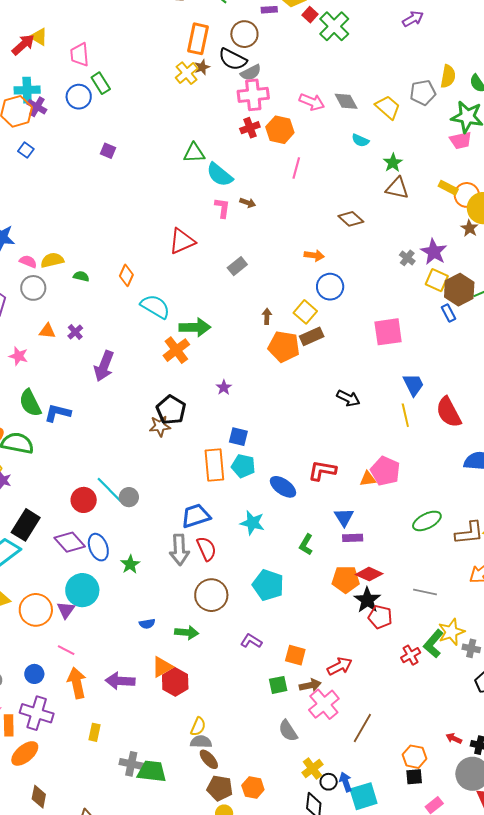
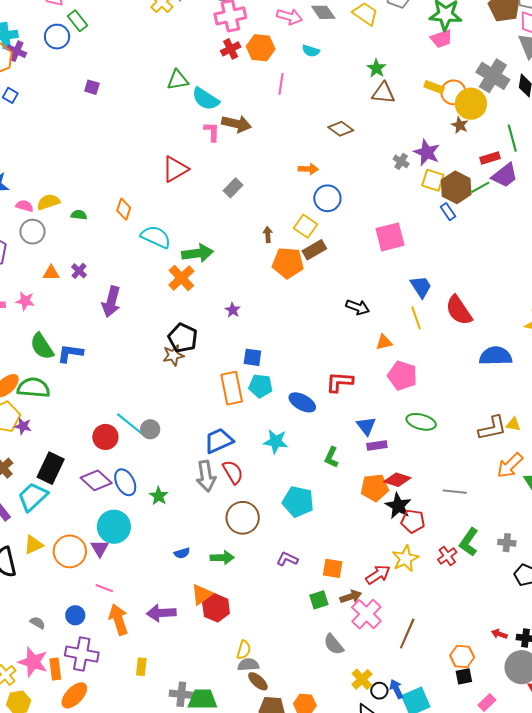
cyan semicircle: (360, 140) -> (311, 51), moved
brown arrow: (248, 203) -> (237, 124), size x1.8
orange triangle: (368, 479) -> (384, 342), moved
green ellipse: (427, 521) -> (421, 422), moved, turned 48
yellow star: (451, 632) -> (405, 559), moved

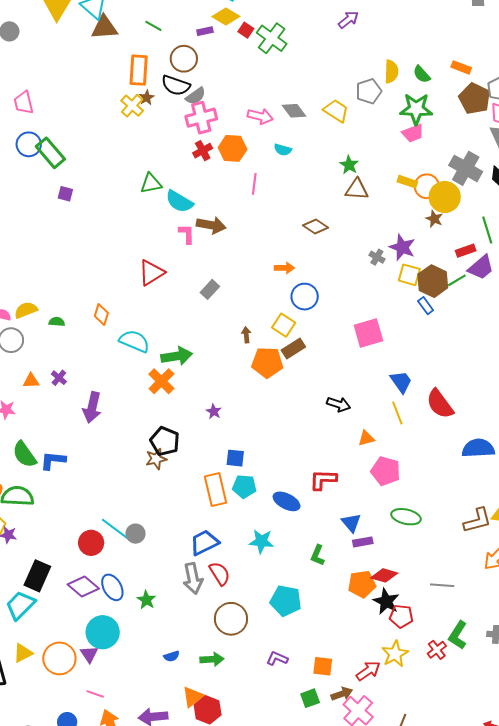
green rectangle: (77, 21) -> (50, 153), moved, size x1.4

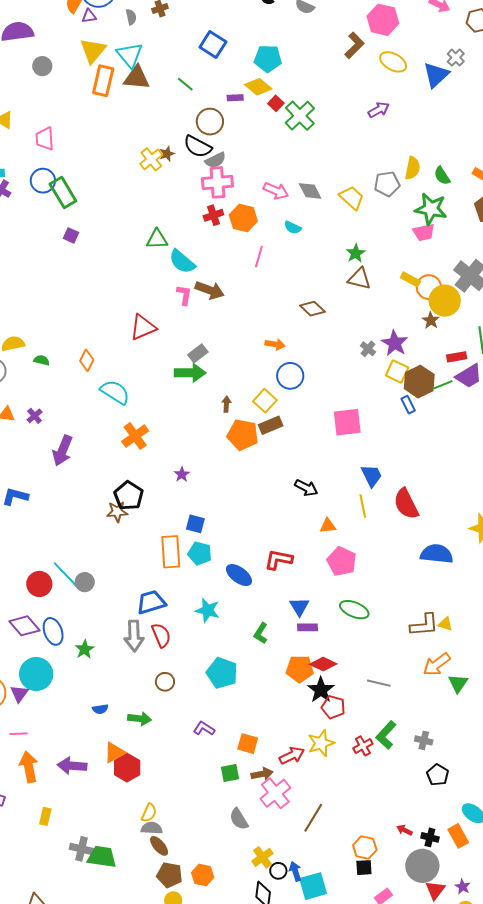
orange rectangle: (139, 70) -> (103, 81), moved
green arrow: (177, 356) -> (190, 373), moved
brown circle: (231, 619) -> (165, 682), size x0.6
pink line: (95, 694) -> (19, 734), turned -30

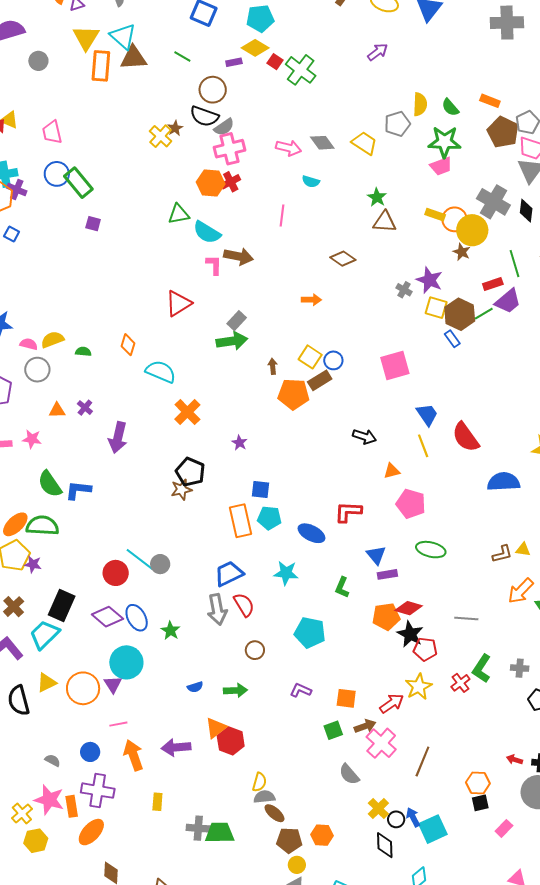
orange hexagon: (243, 218) -> (211, 183), moved
blue circle: (290, 376) -> (333, 360), moved, size x0.7
brown L-shape: (424, 625) -> (502, 554), size x0.7

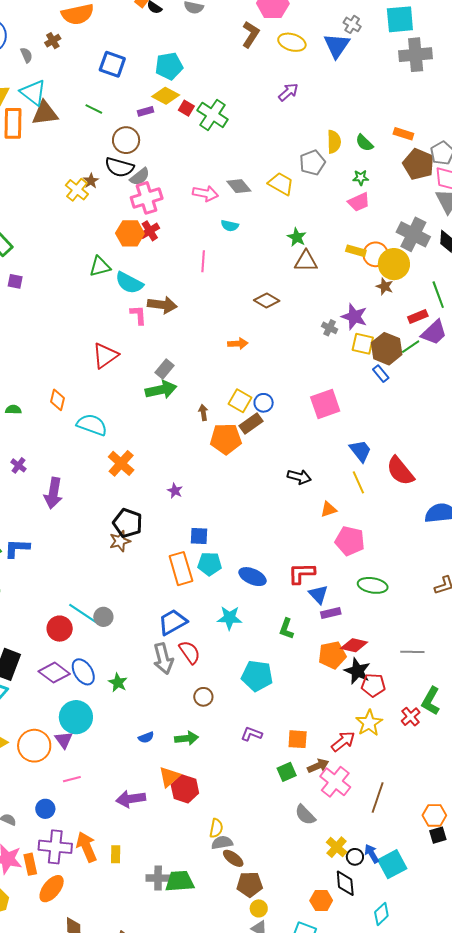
green star: (445, 142) -> (361, 178), size x0.5
red L-shape: (348, 512) -> (301, 573), moved
orange arrow: (133, 755) -> (87, 847), moved
orange hexagon: (322, 835) -> (321, 900), moved

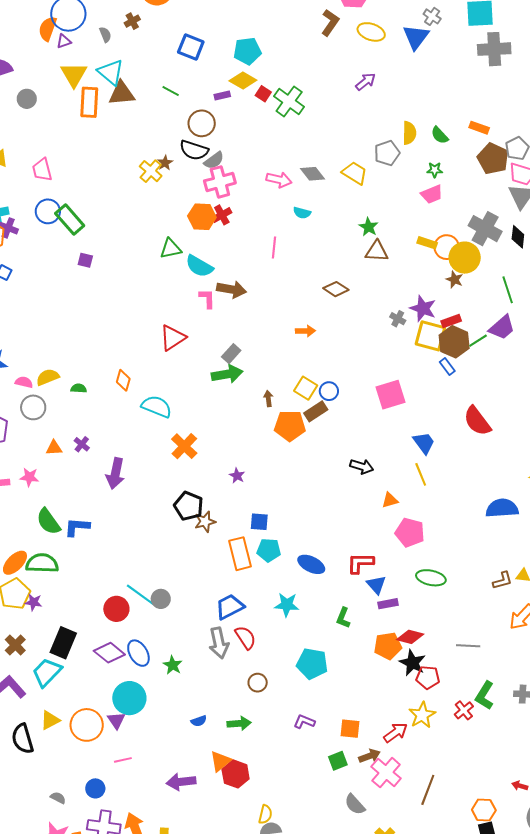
red rectangle: (418, 316) -> (451, 321), moved
yellow square: (363, 344) -> (430, 336), size x1.4
red semicircle: (400, 471) -> (477, 421), moved
brown star: (120, 541) -> (205, 522), moved

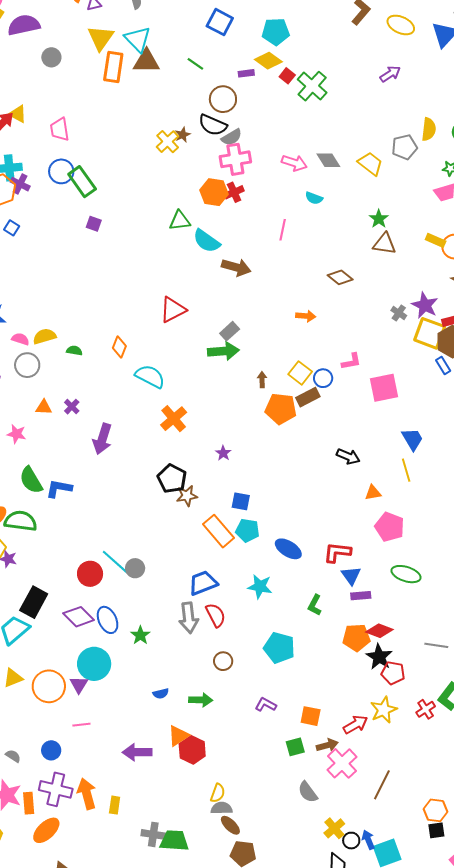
pink L-shape: (207, 299) -> (351, 361), moved, turned 75
orange rectangle: (240, 554) -> (218, 531), turned -32

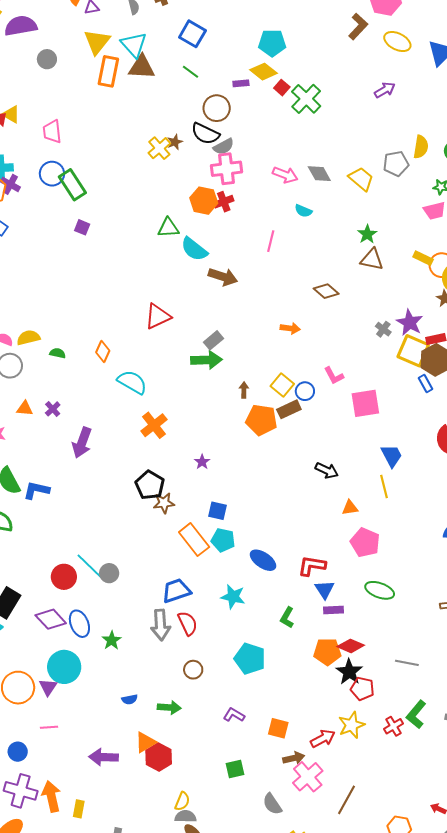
blue square: (220, 22) -> (192, 34), moved
pink L-shape: (351, 361) -> (334, 376), turned 70
green square: (295, 747) -> (235, 769), moved

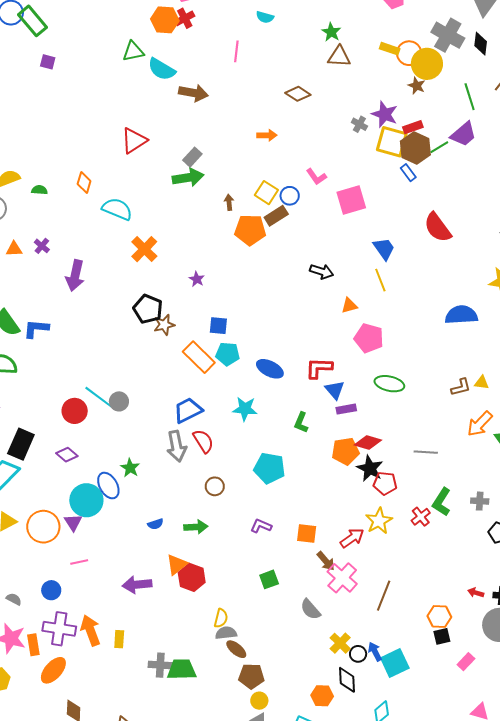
purple diamond: (51, 619) -> (67, 455), size x0.7
blue ellipse: (79, 624) -> (108, 486), moved
brown arrow: (294, 758) -> (326, 561), turned 70

